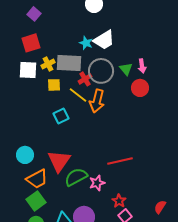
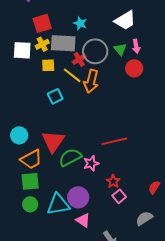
white trapezoid: (104, 40) -> (125, 20), moved
red square: (31, 43) -> (42, 23), moved
green square: (36, 201) -> (30, 181), turned 30

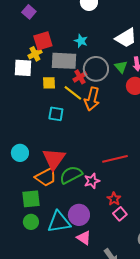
yellow cross: (42, 44) -> (35, 54), moved
cyan square: (55, 96) -> (56, 114), turned 35
orange trapezoid: (31, 159) -> (46, 177), moved

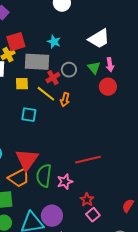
gray circle: (96, 69) -> (69, 70), size x0.6
orange arrow: (92, 99) -> (65, 100), size x0.6
green semicircle: (71, 175) -> (44, 176), turned -55

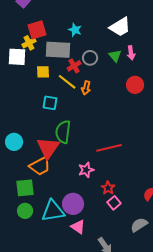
red circle: (108, 87) -> (135, 85), moved
green semicircle: (44, 176) -> (63, 132), moved

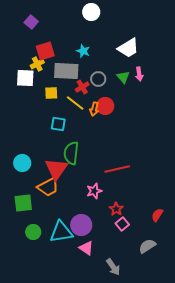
red circle: (135, 85) -> (105, 106), moved
green square: (25, 188) -> (23, 203), moved

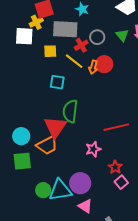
cyan circle: (22, 163) -> (21, 136), moved
green circle: (33, 232) -> (43, 190), moved

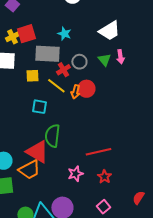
yellow cross: (36, 22) -> (12, 37), moved
red triangle: (55, 127) -> (37, 152), turned -35
red star: (115, 167) -> (104, 177), moved

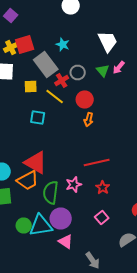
white trapezoid: (109, 31) -> (108, 42), turned -85
gray rectangle: (47, 54) -> (46, 64), turned 50
pink arrow: (120, 57) -> (119, 68), turned 48
orange arrow: (75, 92) -> (89, 120), moved
green semicircle: (52, 136) -> (51, 192), moved

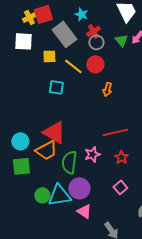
red cross: (62, 80) -> (93, 31), moved
red circle: (85, 100) -> (95, 64), moved

